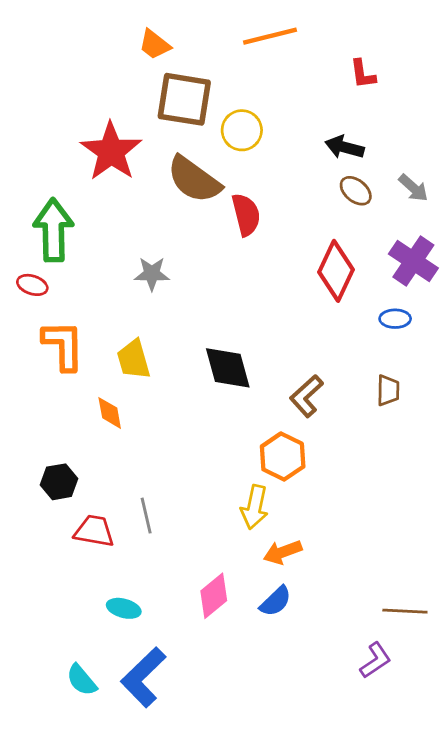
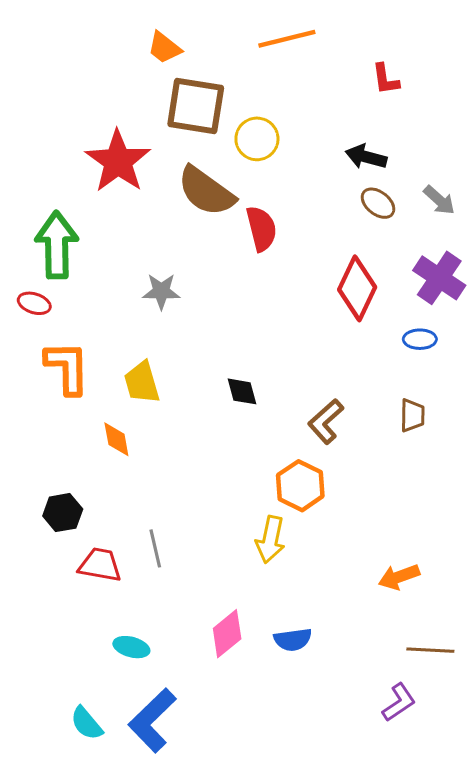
black diamond: (228, 368) -> (242, 391), size x0.6
orange arrow: (283, 552) -> (399, 577), moved
blue semicircle: (276, 601) -> (293, 640), turned 36

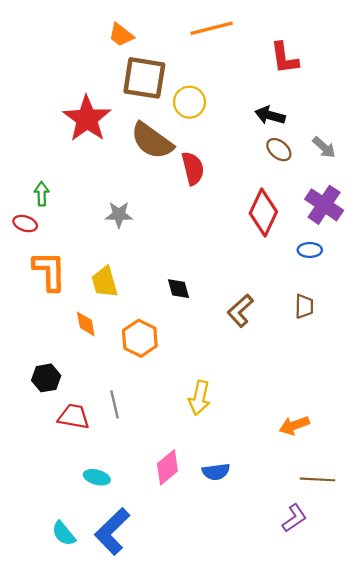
red L-shape: (385, 79) -> (284, 58), size x1.4
green arrow: (57, 245) -> (42, 194), moved, size x0.5
orange hexagon: (300, 486) -> (140, 338), moved

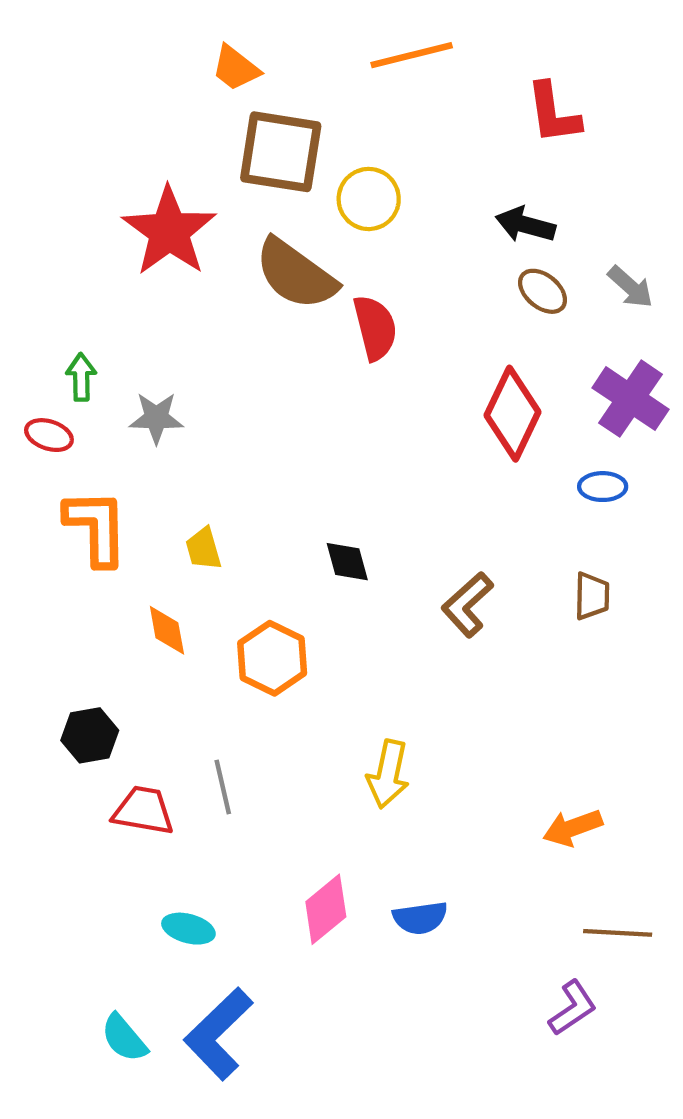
gray star: (119, 215) -> (156, 418), moved
yellow trapezoid: (105, 282) -> (203, 549), size x0.7

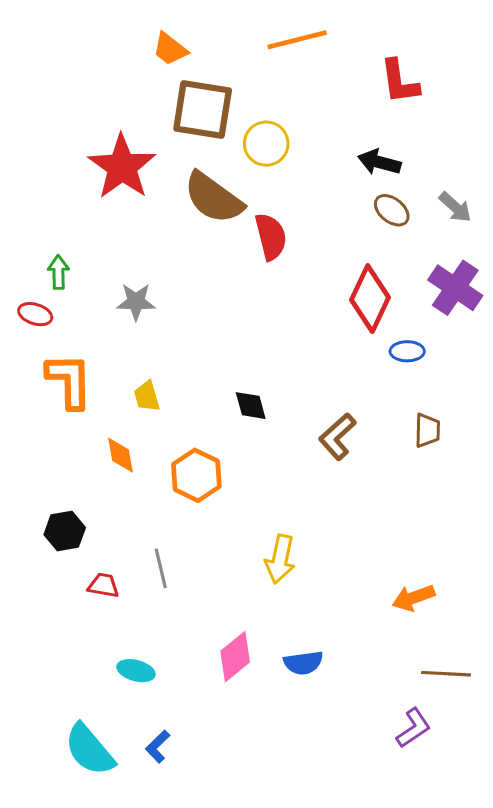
gray star: (156, 418) -> (136, 302), moved
blue ellipse: (603, 487) -> (407, 351), moved
red trapezoid: (143, 811) -> (103, 585), size x0.7
blue L-shape: (218, 1034) -> (158, 747), size x0.5
cyan semicircle: (124, 1038) -> (89, 750), size x1.5

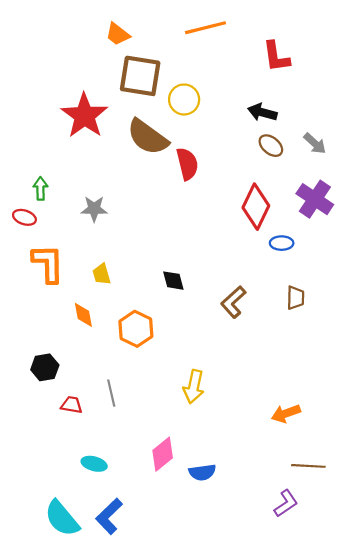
blue semicircle: (303, 663) -> (202, 472), moved
blue L-shape: (158, 747) -> (109, 516), size x1.6

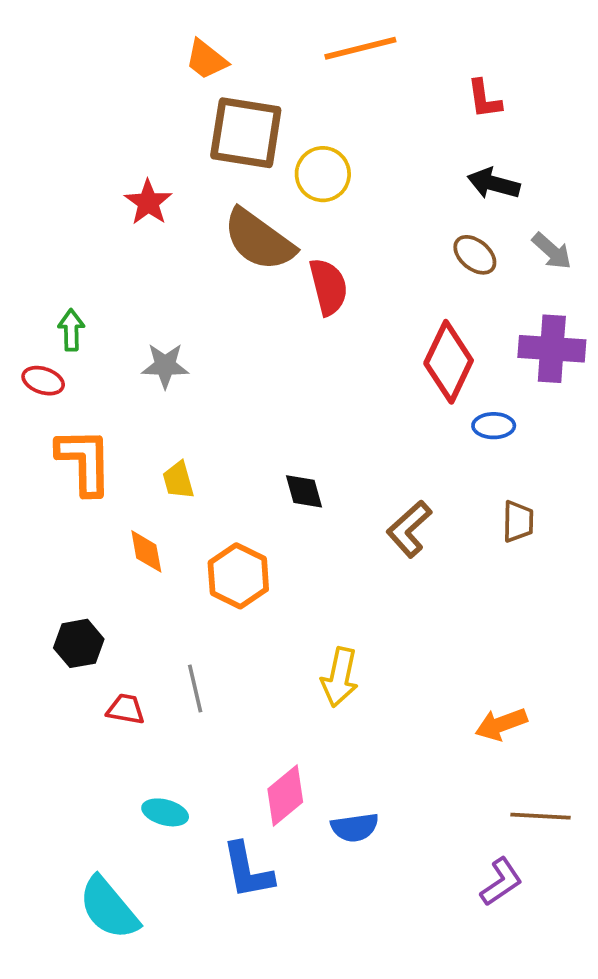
red L-shape: (276, 57) -> (484, 99), size x0.7
black arrow: (262, 112) -> (494, 184), moved
red star: (84, 116) -> (148, 202), size x0.6
purple cross: (315, 199) -> (552, 349), turned -30
blue L-shape: (109, 516) -> (248, 871), moved, turned -57

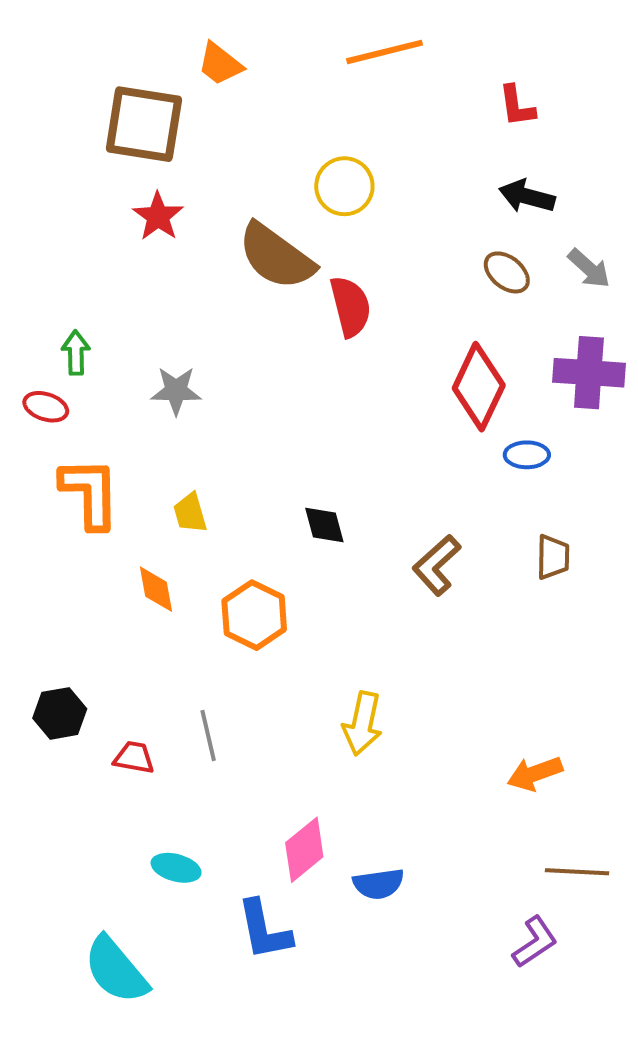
brown square: (246, 133) -> (144, 124), moved
black hexagon: (79, 643) -> (60, 713), moved

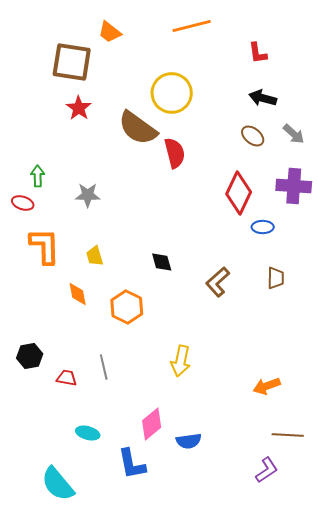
yellow circle: (344, 186) -> (172, 93), size x1.4

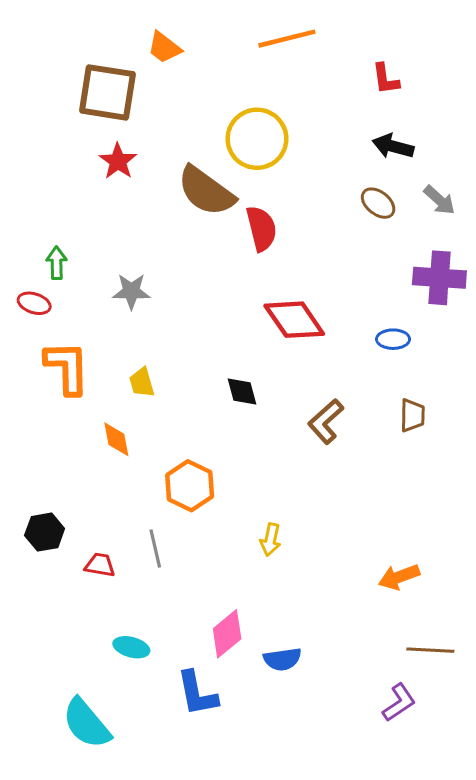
red diamond: (239, 193) -> (294, 320), moved, turned -60
orange hexagon: (127, 307) -> (190, 486), moved
yellow arrow: (181, 361) -> (270, 540), size x0.7

